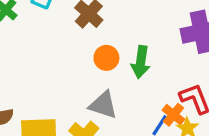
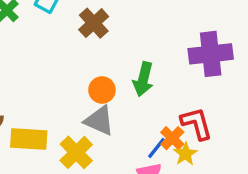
orange circle: (106, 58) -> (102, 90), moved

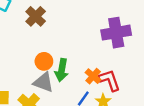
green arrow: (143, 79) -> (62, 70), moved
orange cross: (172, 138) -> (93, 76), moved

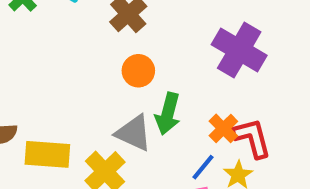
purple cross: (116, 33) -> (239, 50), moved, turned 36
orange circle: (44, 61) -> (138, 71), moved

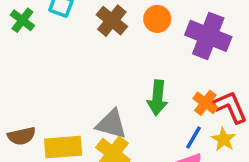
orange circle: (138, 71) -> (157, 19), moved
gray triangle: (134, 133) -> (111, 124), moved

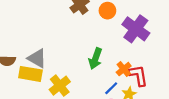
gray triangle: (111, 124) -> (37, 58), moved

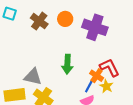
gray triangle: (37, 58) -> (33, 77), moved
orange cross: (124, 69) -> (97, 76), moved

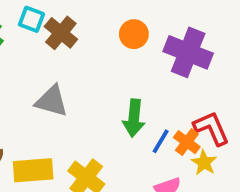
brown cross: (39, 21) -> (61, 33), moved
gray triangle: (33, 77) -> (52, 101), moved
blue line: (89, 86) -> (161, 141), moved

